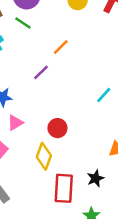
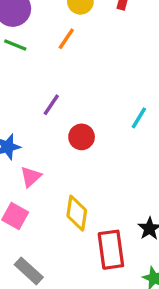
orange line: (61, 47) -> (66, 39), moved
red circle: (57, 128) -> (82, 137), moved

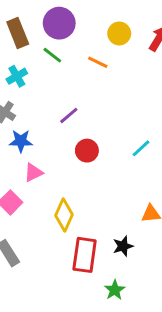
orange line: (66, 39) -> (98, 62), turned 66

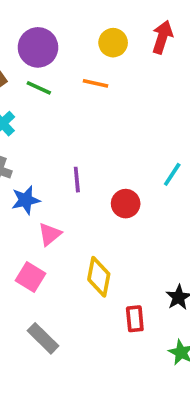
purple line: (69, 115) -> (77, 180), moved, turned -42
red circle: (87, 151) -> (126, 204), moved
red rectangle: (85, 255) -> (135, 319), size x0.6

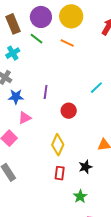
yellow circle: (113, 43) -> (71, 16), moved, size x1.5
cyan line: (172, 174) -> (96, 88), moved
yellow diamond: (99, 277) -> (58, 145), moved

